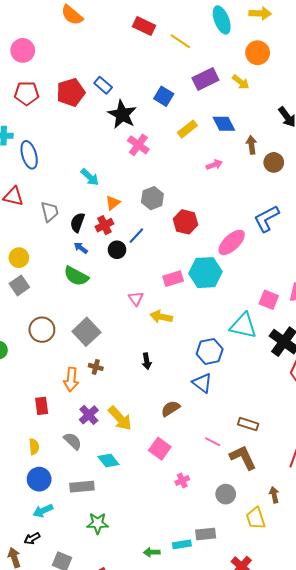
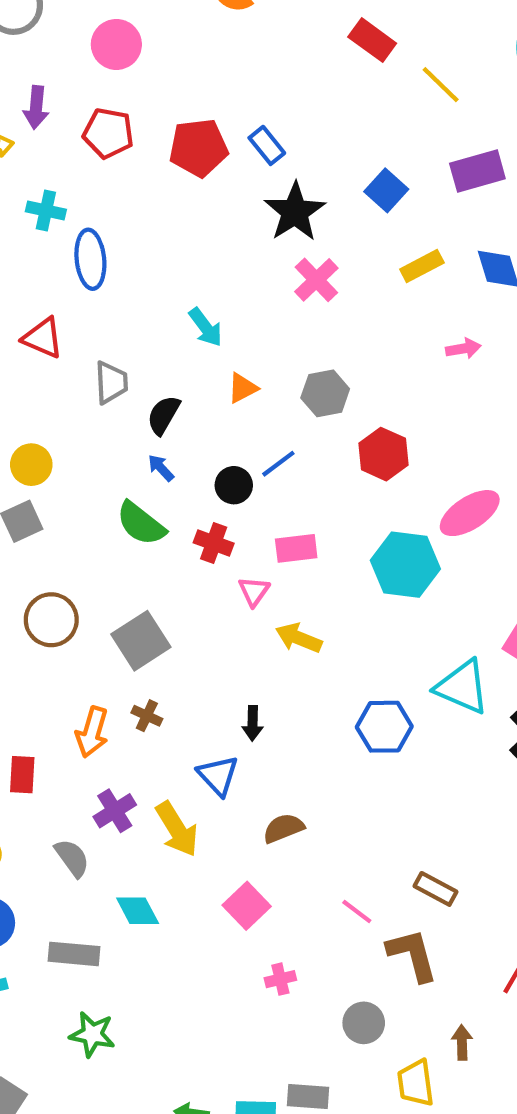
red cross: (104, 225) -> (214, 543), moved, turned 36
pink rectangle: (173, 279) -> (296, 548), moved
blue triangle: (202, 383) -> (218, 775), moved

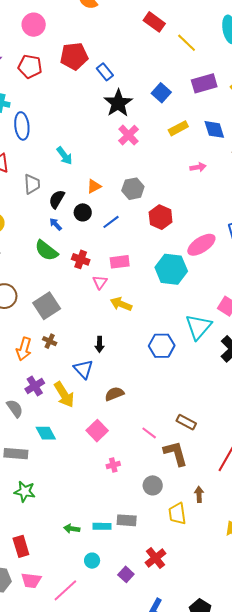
red pentagon: (198, 148) -> (74, 56), moved
cyan arrow: (206, 327) -> (65, 156), moved
black circle: (234, 485) -> (83, 212), moved
cyan triangle: (462, 687) -> (198, 327), turned 48

